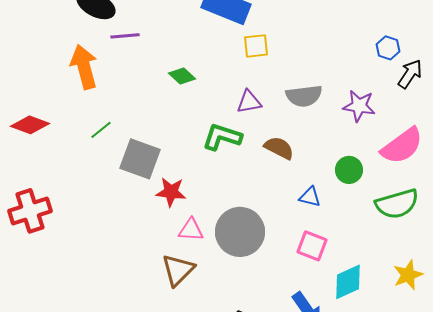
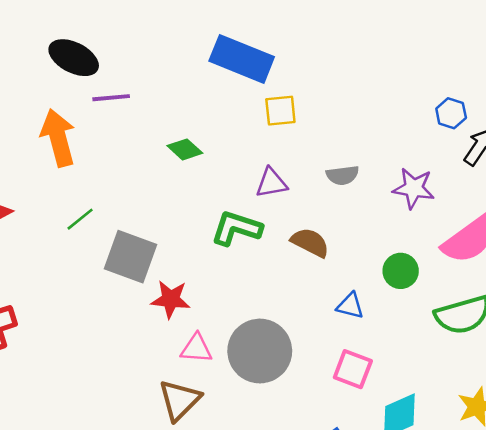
gray semicircle: (304, 96) -> (342, 175), size x0.7

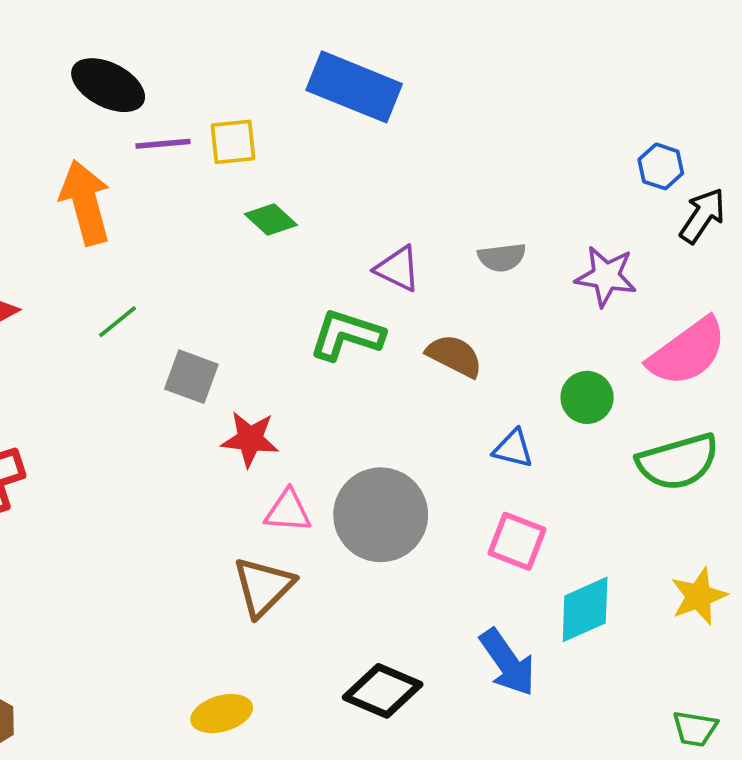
yellow square: (280, 111) -> (233, 142), moved
purple triangle: (271, 183) -> (398, 269), turned 36
gray square: (131, 257) -> (191, 377), size x0.7

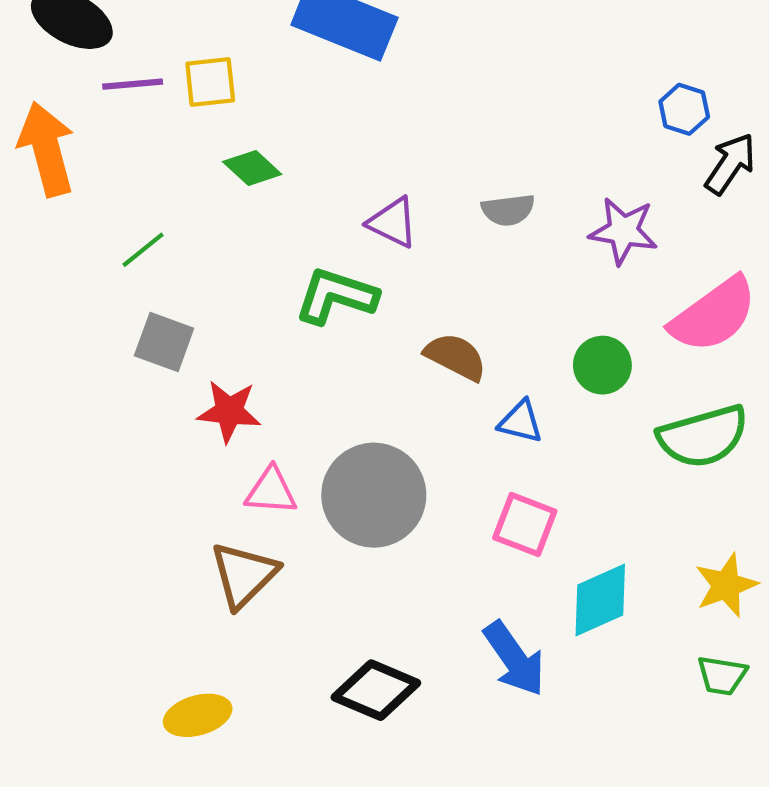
green line: (118, 322) -> (143, 250), moved
brown semicircle: (455, 356) -> (456, 357), moved
green trapezoid: (695, 729) -> (722, 675), moved

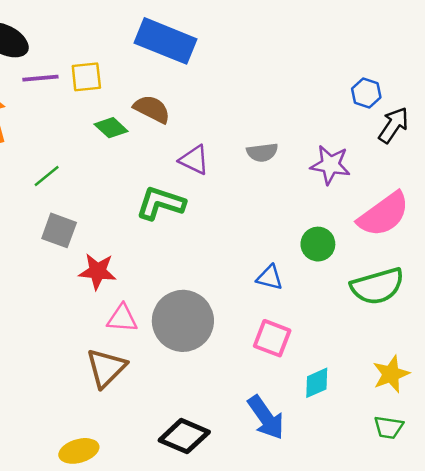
brown semicircle: (456, 357) -> (152, 109), moved
cyan diamond: (600, 600) -> (317, 383), size x0.7

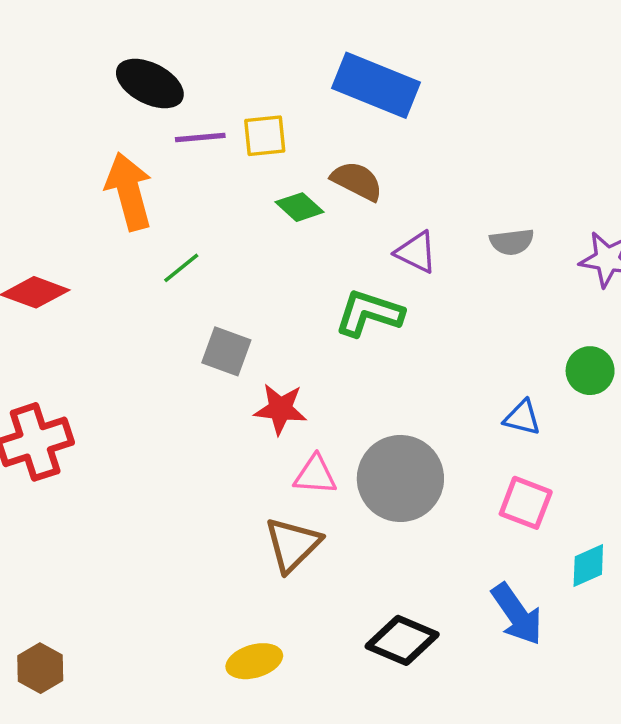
green line: (47, 176) -> (181, 268), moved

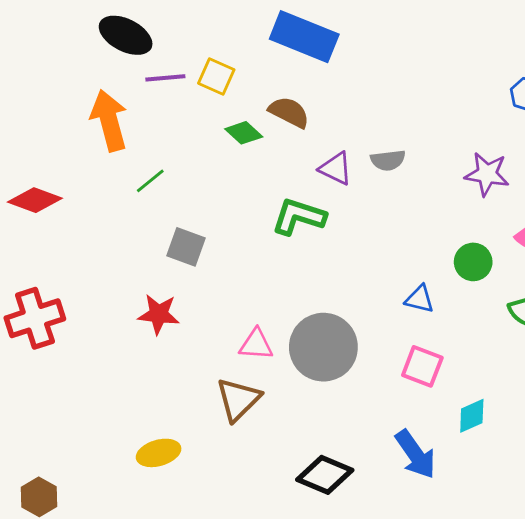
yellow square: (265, 136) -> (216, 76), turned 30
gray semicircle: (512, 242) -> (388, 160), moved
red star: (280, 409) -> (159, 314), moved
yellow ellipse: (254, 661) -> (159, 453), moved

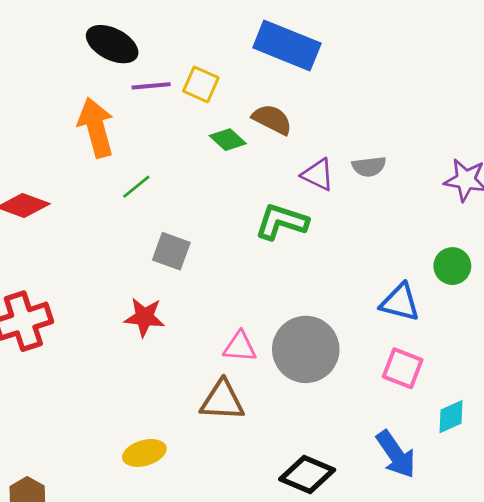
blue triangle: (420, 299) -> (400, 302), size x1.4
brown triangle: (238, 399) -> (222, 401), turned 48

